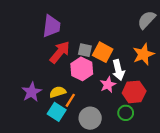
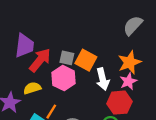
purple trapezoid: (51, 26) -> (24, 46), moved
pink star: (108, 85) -> (128, 81), moved
yellow semicircle: (58, 92) -> (32, 88), moved

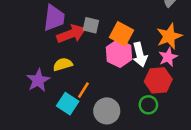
gray square: (67, 58) -> (91, 25), moved
red arrow: (40, 60) -> (71, 34), turned 30
pink hexagon: (64, 78) -> (119, 53), moved

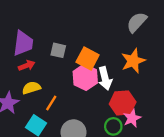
red arrow: (71, 34) -> (27, 66), moved, size x0.6
pink star: (168, 57) -> (132, 118), moved
orange line: (83, 90) -> (51, 103), moved

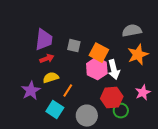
gray semicircle: (137, 22) -> (132, 31), moved, turned 36
red hexagon: (123, 103) -> (112, 98), moved
pink star: (132, 118) -> (143, 93), moved

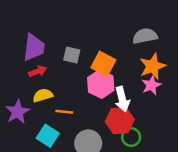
white arrow: (114, 70) -> (122, 99), moved
orange line: (68, 91) -> (64, 112), turned 64
pink star: (143, 93) -> (151, 85), moved

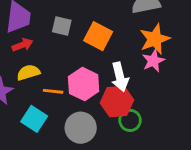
pink hexagon: (101, 84) -> (84, 84), moved

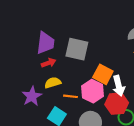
gray square: (62, 26) -> (77, 49), size x1.6
orange square: (98, 36) -> (103, 74), moved

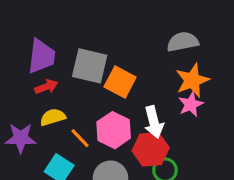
orange square: (103, 74) -> (120, 82), moved
purple star: (32, 96) -> (21, 138), turned 30
orange line: (71, 96) -> (80, 138), turned 40

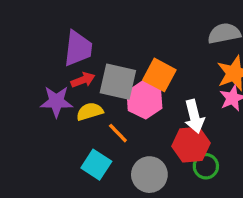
gray square: (90, 66) -> (118, 82), moved
pink hexagon: (114, 130) -> (144, 100), moved
purple star: (21, 138) -> (56, 101), moved

